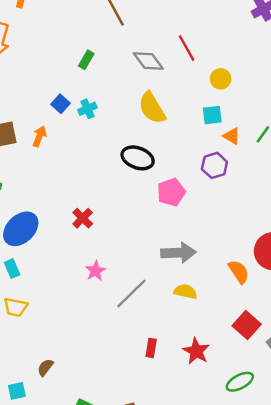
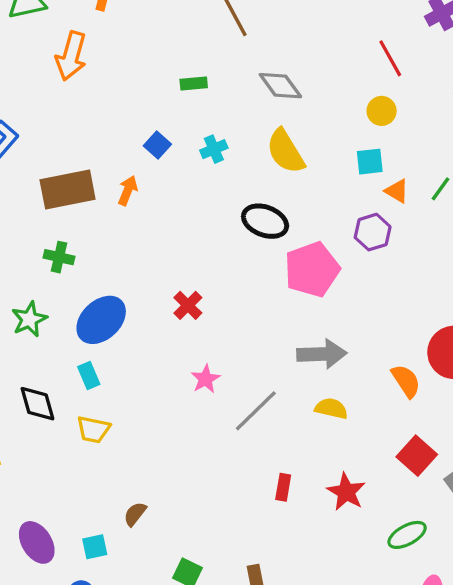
red line: (187, 48) -> (390, 58), moved
green rectangle: (86, 60) -> (194, 83), turned 54
cyan cross: (87, 109) -> (214, 149), moved
pink pentagon: (171, 192) -> (312, 269), size x1.4

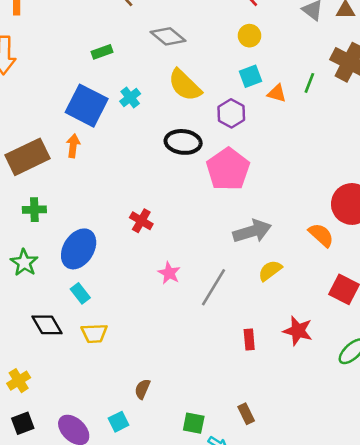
blue square: (157, 145) -> (87, 106), size x2.0
purple hexagon: (373, 232) -> (231, 113), moved
yellow semicircle: (331, 408) -> (270, 271), turned -35

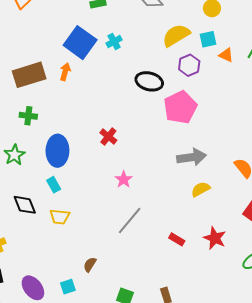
yellow semicircle: (185, 85) -> (176, 35), moved, turned 96
blue ellipse: (79, 249) -> (57, 151), turned -40
gray line: (213, 287) -> (130, 220), moved
red rectangle: (249, 340) -> (177, 239), turned -63

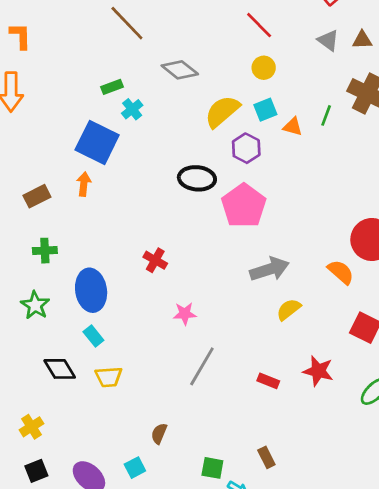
cyan cross: (114, 42) -> (132, 109), moved
brown rectangle: (29, 75) -> (37, 196), size x0.6
pink star: (124, 179) -> (185, 314), turned -30

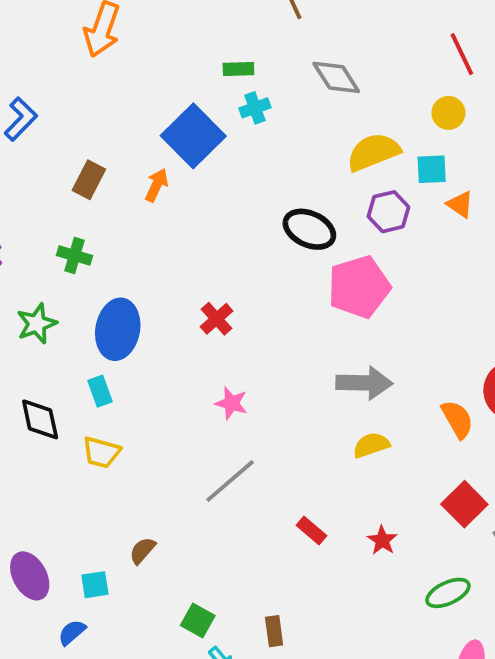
brown rectangle: (37, 196) -> (89, 180), turned -55
red star: (318, 371) -> (382, 540), size x0.7

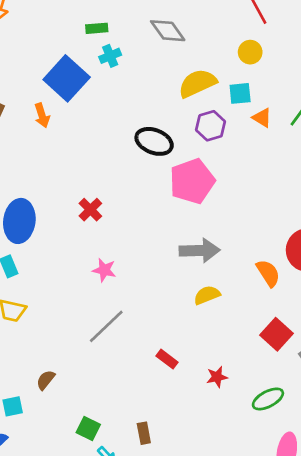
orange arrow: (157, 185) -> (42, 115), turned 140
red star: (382, 540) -> (217, 377), moved, turned 30

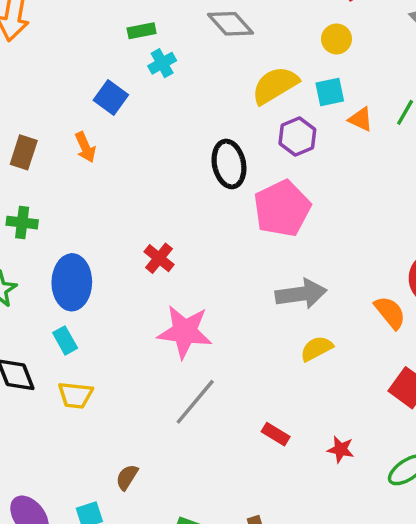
blue square: (67, 78) -> (111, 98), size x0.6
black ellipse: (154, 141) -> (229, 164), turned 63
pink star: (104, 270) -> (185, 332), size x1.8
red star: (217, 377) -> (341, 449), turned 30

